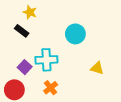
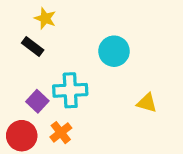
orange cross: (51, 88) -> (61, 133), moved

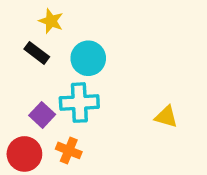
cyan circle: (114, 51) -> (88, 58), moved
orange cross: (61, 133) -> (69, 150), turned -30

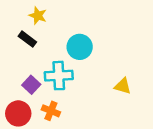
cyan circle: (88, 58) -> (80, 47), moved

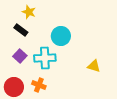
purple square: (31, 85) -> (20, 56), moved

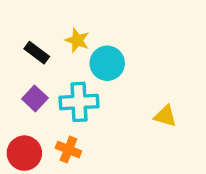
yellow star: (29, 12) -> (77, 40), moved

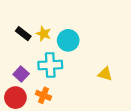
yellow star: (77, 40) -> (43, 34), moved
purple square: (35, 98) -> (21, 74), moved

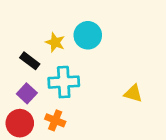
black rectangle: (23, 34) -> (30, 61), moved
cyan circle: (68, 40) -> (88, 35), moved

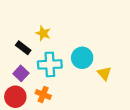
cyan circle: (88, 35) -> (82, 58), moved
yellow triangle: (133, 93) -> (104, 73), turned 32

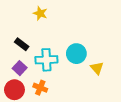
yellow star: (43, 33) -> (40, 13), moved

